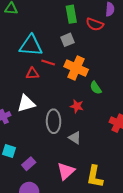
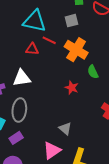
gray ellipse: (54, 121) -> (19, 110), moved
gray triangle: (75, 138) -> (65, 129), moved

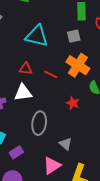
red line: (49, 40) -> (51, 74), moved
red triangle: (32, 49) -> (26, 69), moved
gray ellipse: (19, 110) -> (39, 123), moved

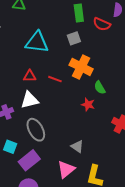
red star: (73, 103) -> (88, 105), moved
gray ellipse: (39, 123) -> (36, 130), moved, turned -30
purple rectangle: (16, 152) -> (29, 160), size x1.5

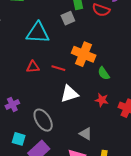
gray square: (74, 38) -> (68, 18), moved
white triangle: (30, 100) -> (69, 94), moved
red star: (88, 105) -> (102, 100), moved

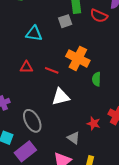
cyan triangle: (38, 33) -> (34, 33), size x0.7
green semicircle: (104, 73) -> (96, 79), turned 32
red star: (102, 100) -> (94, 123), moved

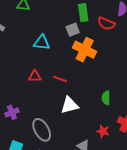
orange cross: (78, 58) -> (85, 50), moved
green semicircle: (96, 79) -> (106, 98), moved

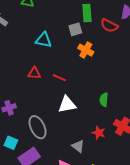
orange cross: (85, 50) -> (86, 50), size x0.7

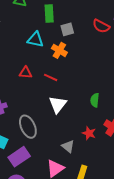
green rectangle: (87, 13) -> (49, 13), moved
orange cross: (86, 50) -> (59, 50), moved
white triangle: (67, 104) -> (58, 104), turned -42

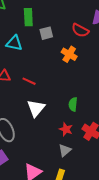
orange cross: (59, 50) -> (69, 54), moved
red star: (89, 133) -> (66, 129), moved
gray triangle: (68, 146) -> (65, 150), moved, turned 40

